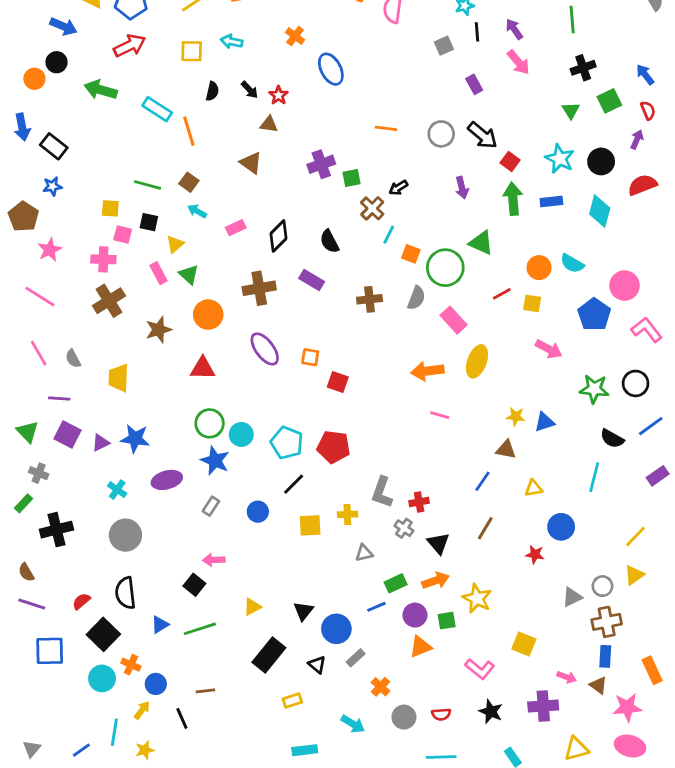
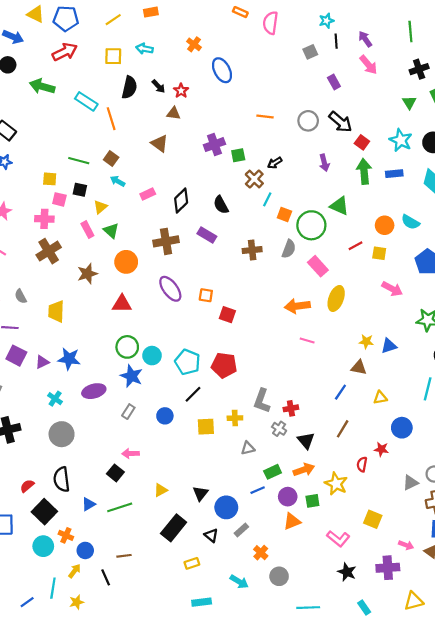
black semicircle: (212, 91) -> (129, 87), size x1.5
red semicircle: (441, 714) -> (362, 464), moved, turned 104

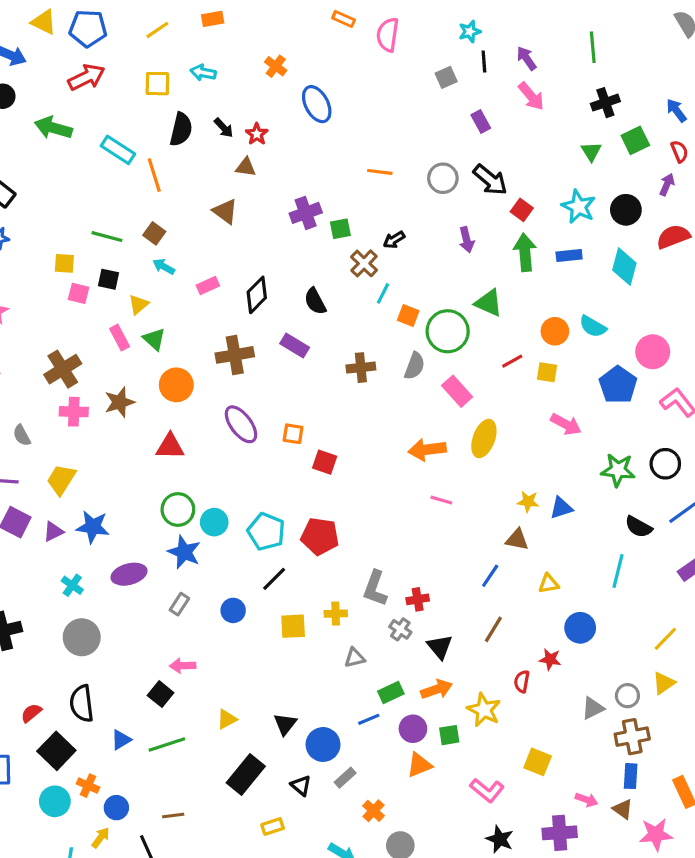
pink cross: (44, 219) -> (74, 412), moved
yellow trapezoid: (56, 311) -> (61, 480), moved, turned 30

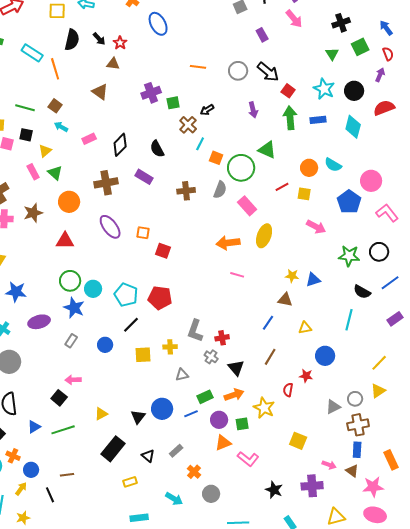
blue circle: (323, 745) -> (162, 409), moved
pink L-shape: (487, 790) -> (248, 459), moved

